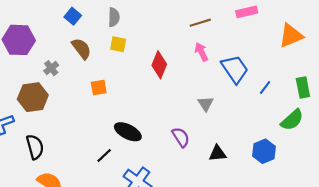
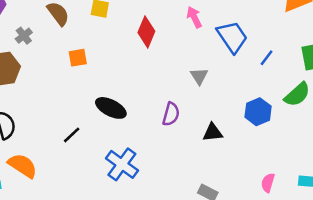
purple semicircle: (181, 137) -> (171, 114), turned 48
blue hexagon: (264, 151) -> (258, 112), moved
black line: (104, 156) -> (72, 135), moved

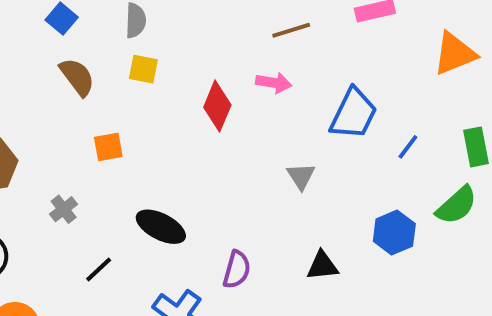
pink arrow: (194, 17) -> (274, 83), moved, turned 125
gray cross: (24, 36) -> (64, 209), moved
blue trapezoid: (232, 37) -> (353, 114), turned 60
purple semicircle: (171, 114) -> (237, 270), moved

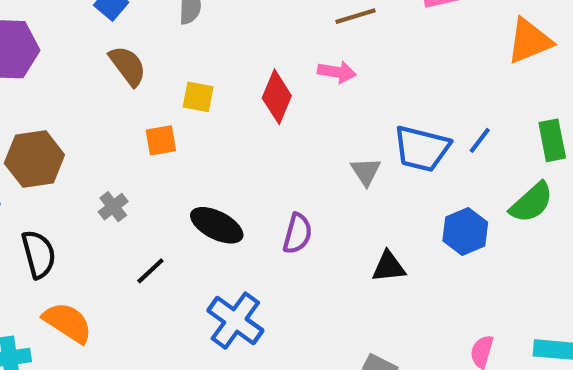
yellow square: (143, 69) -> (198, 97), moved
blue trapezoid: (353, 114) -> (422, 149), moved, turned 78
purple semicircle: (237, 270) -> (297, 234), moved

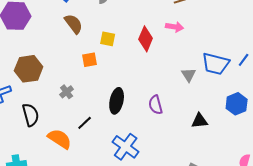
black ellipse: (217, 225) -> (117, 101), turned 75
purple semicircle: (297, 234) -> (156, 105), turned 150
orange semicircle: (68, 323) -> (60, 139), moved

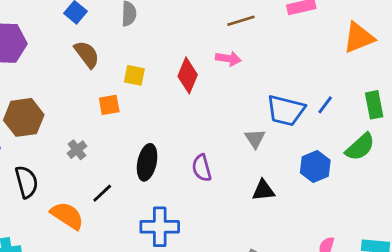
gray triangle: (189, 75) -> (255, 138), moved
blue cross: (126, 147) -> (160, 227), turned -36

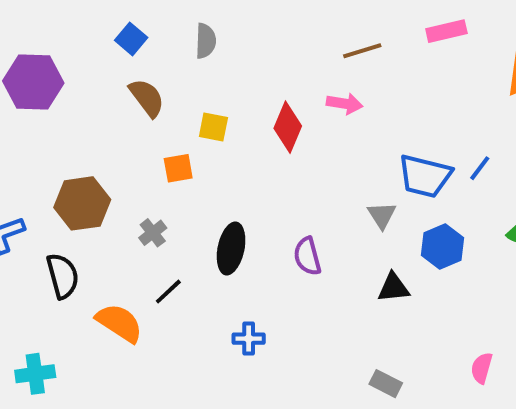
brown hexagon: (24, 117) -> (82, 203), moved
gray cross: (77, 150) -> (153, 233), moved
blue hexagon: (315, 167) -> (442, 247), moved
blue cross: (160, 227) -> (249, 339), size x0.6

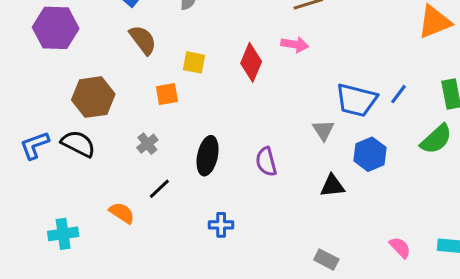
brown hexagon: (82, 203) -> (93, 97), moved
black semicircle: (63, 276) -> (78, 144), moved, turned -48
orange semicircle: (119, 323) -> (122, 213), size x0.7
pink semicircle: (482, 368) -> (400, 247), turned 120
cyan cross: (35, 374) -> (63, 234), moved

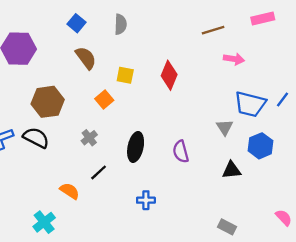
pink arrow: (295, 44) -> (234, 59), moved
orange square: (167, 94) -> (104, 100), turned -30
cyan cross: (63, 234) -> (44, 222), moved, turned -30

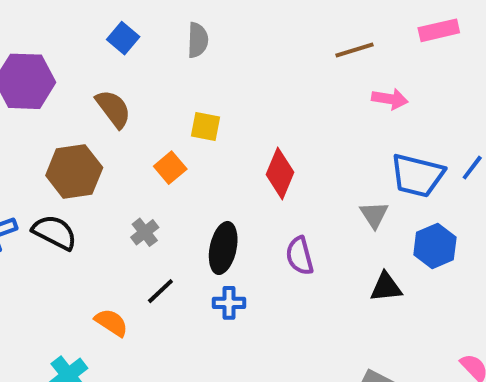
brown semicircle: (86, 58) -> (113, 109), moved
red diamond: (169, 75) -> (280, 173), moved
blue cross: (146, 200) -> (229, 303), moved

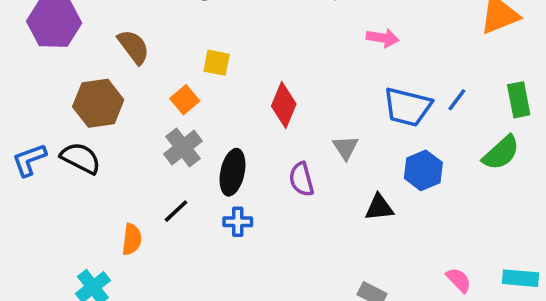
gray triangle: (374, 215) -> (346, 147), moved
gray cross: (145, 232) -> (183, 147), moved, size x1.5
orange semicircle: (111, 322) -> (132, 239), turned 64

